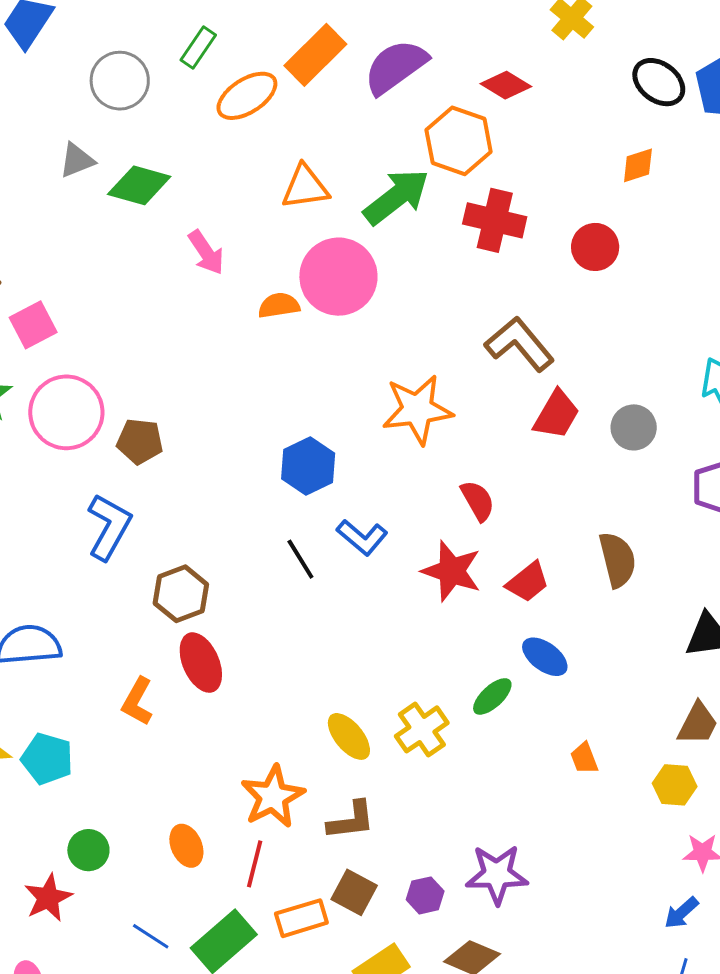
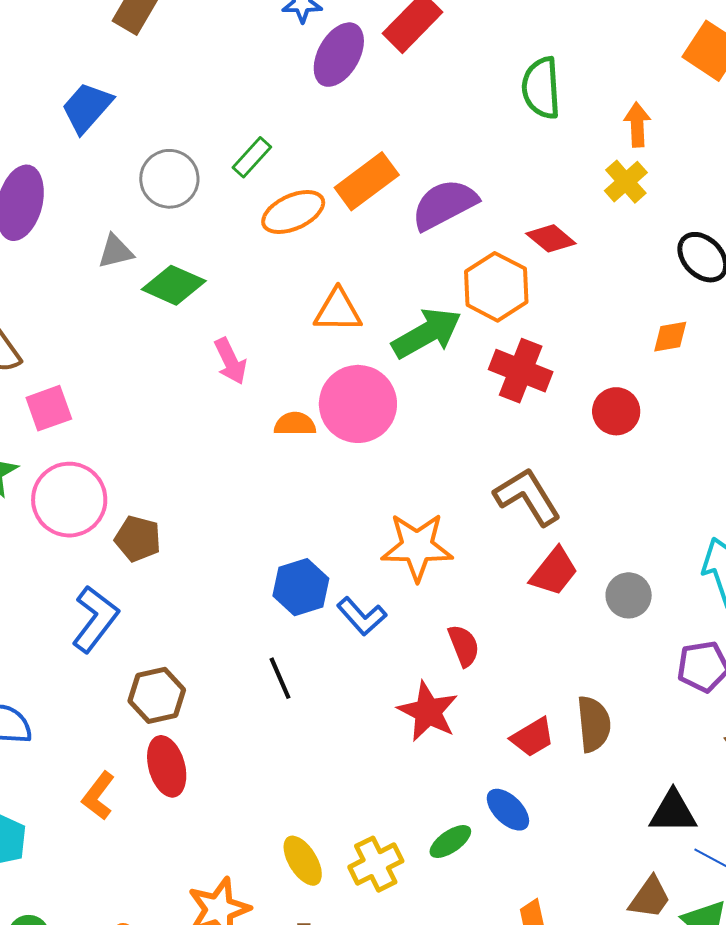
blue L-shape: (362, 537) -> (362, 616), moved
red trapezoid: (528, 582) -> (532, 737), moved

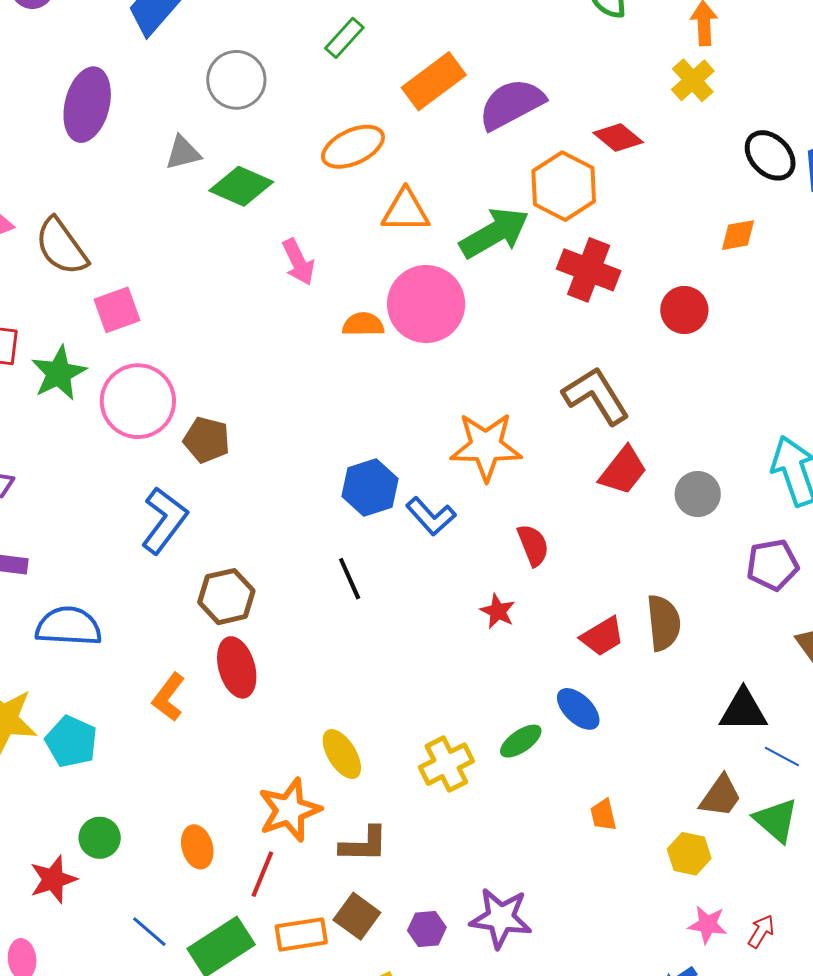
green rectangle: (252, 157) -> (344, 38), moved
orange ellipse: (293, 212) -> (353, 147), moved
red star: (428, 712) -> (498, 611), size x0.6
yellow ellipse: (303, 861) -> (342, 754), moved

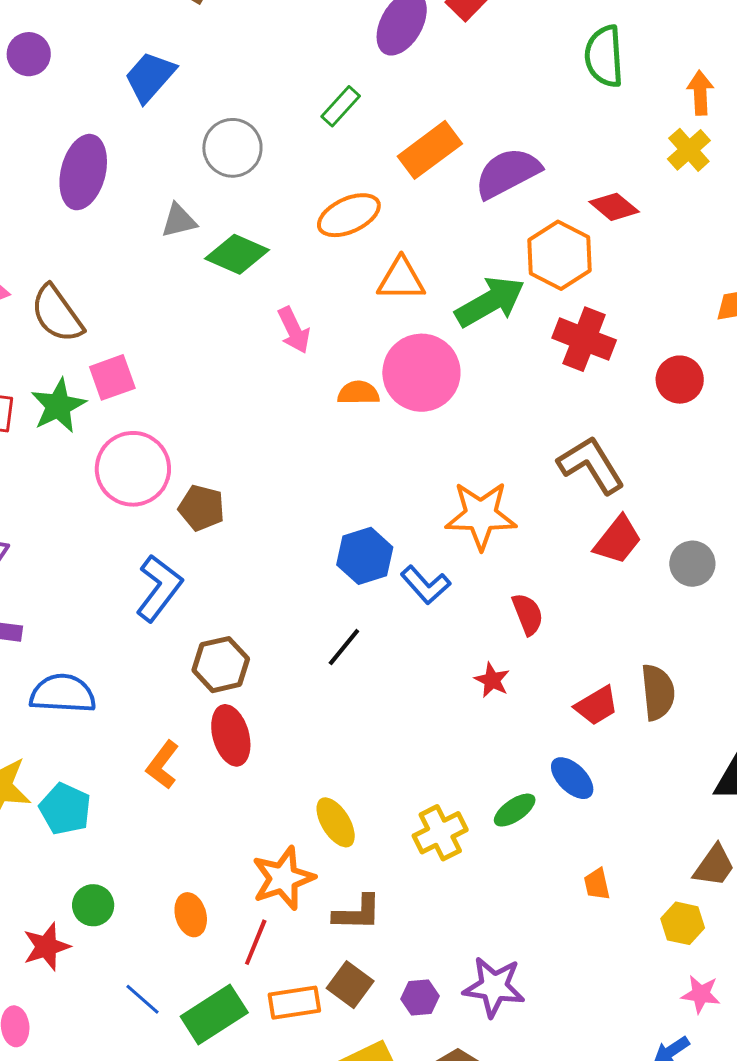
green star: (59, 373) -> (58, 406), moved
black line: (350, 579) -> (344, 647), turned 63

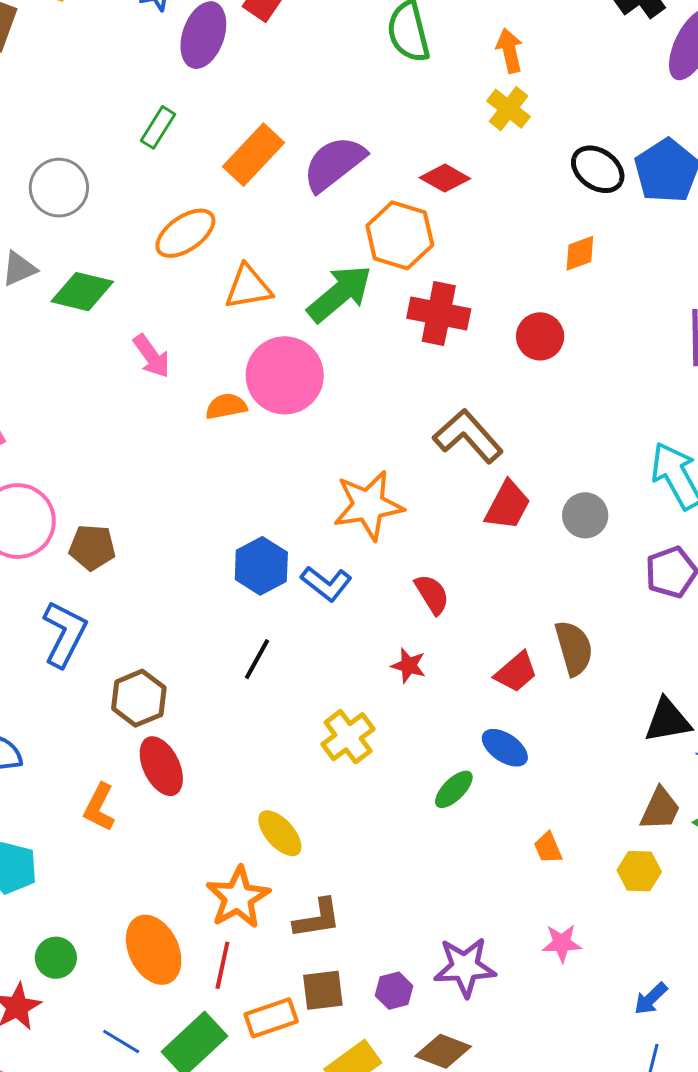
yellow cross: (440, 833) -> (348, 737), moved
orange ellipse: (191, 915) -> (154, 950), size x1.6
brown square: (350, 985) -> (323, 990), turned -33
pink star: (701, 994) -> (562, 943), moved

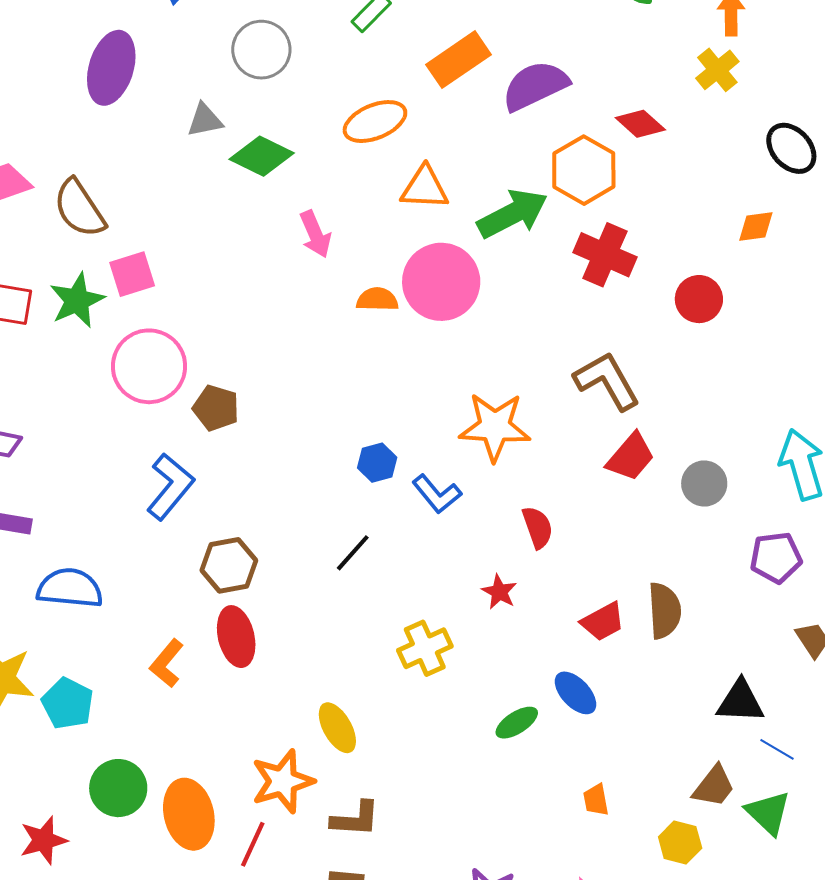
blue hexagon: (261, 566) -> (377, 463), size x0.7
green circle: (56, 958) -> (118, 788), moved, size x1.4

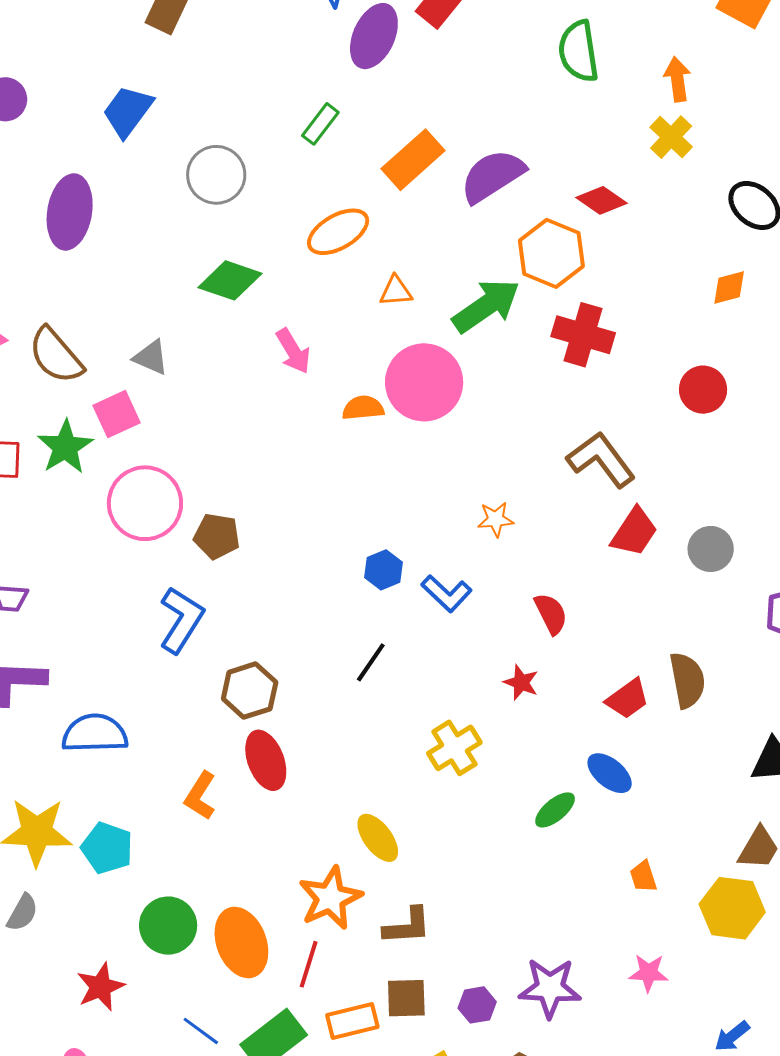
gray triangle: (205, 120) -> (151, 357), moved, turned 42
orange triangle: (425, 188) -> (396, 291), size x0.7
red circle: (699, 299) -> (703, 390), moved
orange star: (495, 427) -> (496, 519), size x0.5
yellow hexagon: (680, 842) -> (732, 908), size x1.5

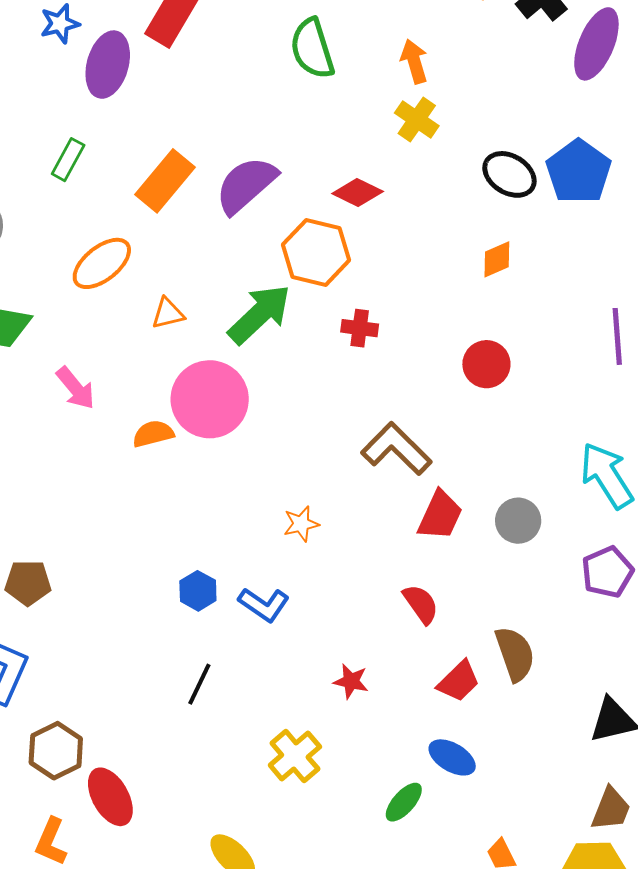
red cross: (583, 335) -> (360, 328), size x0.6
red semicircle: (551, 614) -> (421, 604), moved
brown hexagon: (250, 691) -> (56, 751), moved

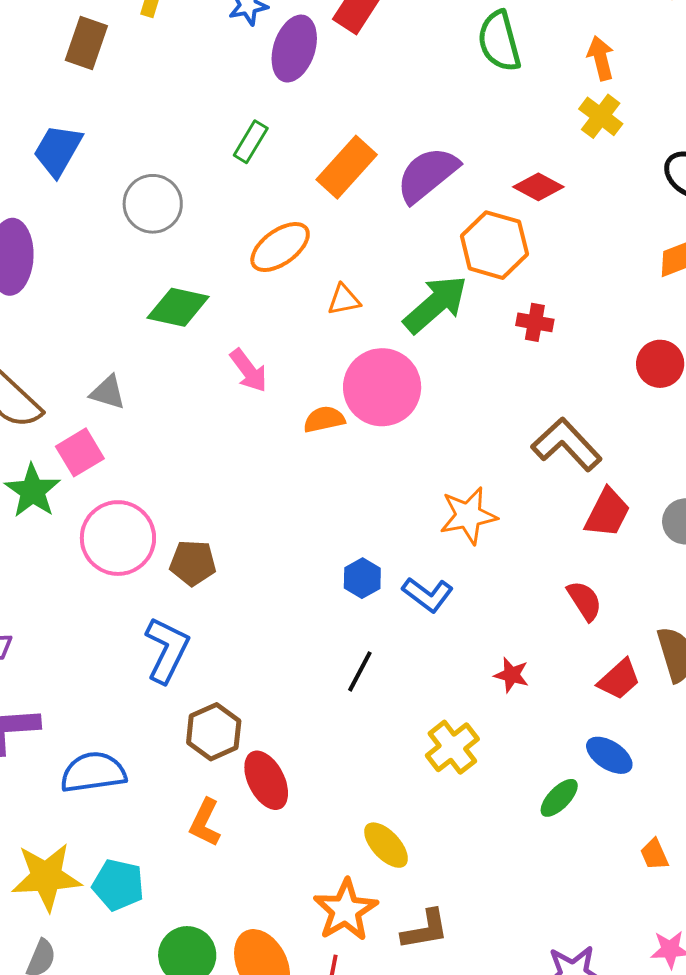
orange star: (301, 524) -> (468, 516), size x1.6

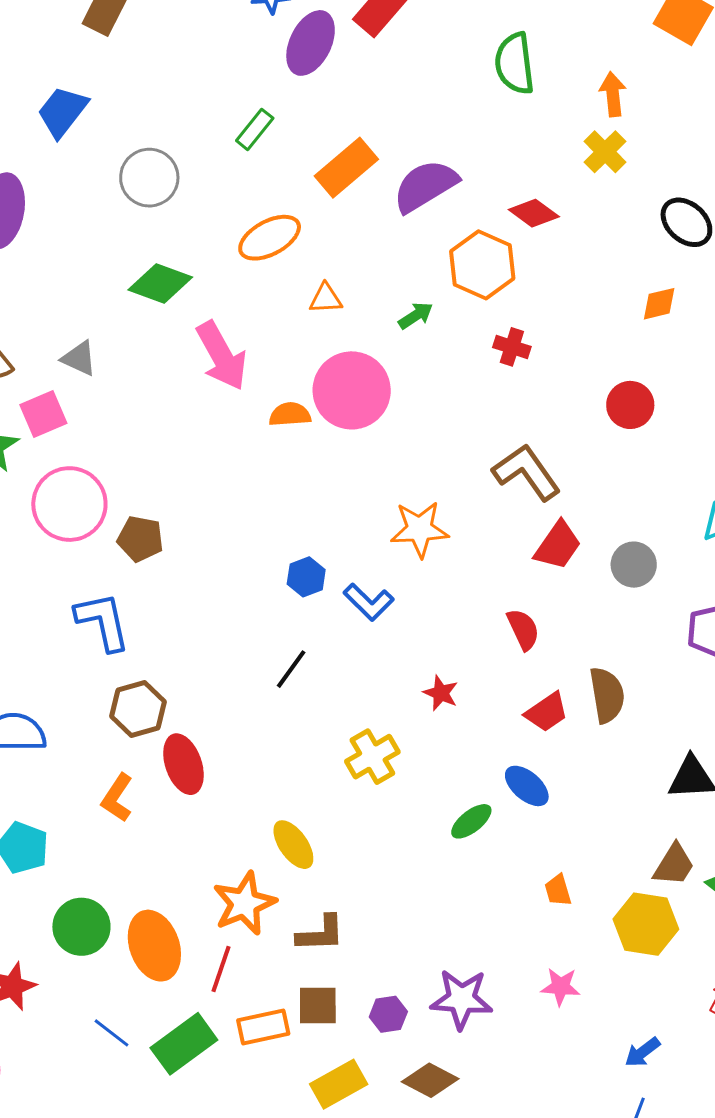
green arrow: (435, 304) -> (416, 316), size x0.5
pink arrow: (249, 371) -> (222, 356), size x1.5
blue L-shape: (167, 650) -> (103, 621), turned -46

